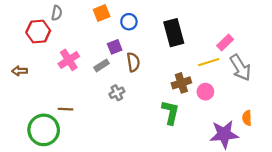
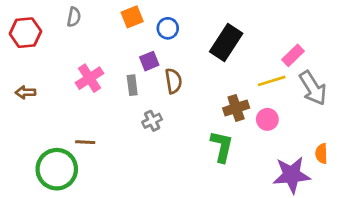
red hexagon: (38, 32) -> (25, 33), moved
black rectangle: (174, 33) -> (226, 43), turned 48
gray rectangle: (102, 65) -> (132, 85), turned -64

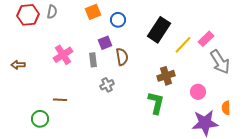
red hexagon: (25, 33) -> (28, 15), moved
yellow line: (272, 81) -> (183, 45), moved, turned -30
pink circle: (267, 119) -> (198, 92), moved
green circle: (57, 169) -> (40, 119), size x0.6

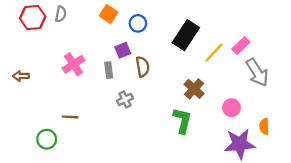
orange square: (93, 12) -> (109, 14), turned -35
brown cross: (166, 76) -> (194, 89), turned -30

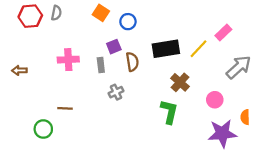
black rectangle: (186, 35) -> (166, 49), moved, turned 48
pink rectangle: (241, 46) -> (223, 32), moved
pink cross: (74, 64) -> (68, 60), turned 30
gray arrow: (257, 73) -> (239, 67), turned -100

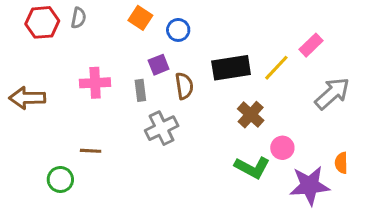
brown arrow: (19, 70) -> (27, 98), size x1.6
gray cross: (116, 92) -> (162, 128), size x1.5
pink circle: (215, 100) -> (282, 148), moved
green L-shape: (169, 112) -> (252, 167), moved, turned 105

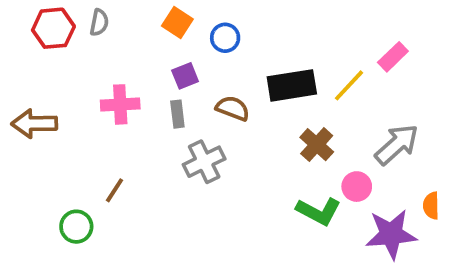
purple square: (159, 65) -> (185, 76), moved
brown semicircle: (184, 86) -> (233, 108), turned -60
gray arrow: (332, 93) -> (397, 145), moved
brown line: (91, 151) -> (114, 190), turned -60

